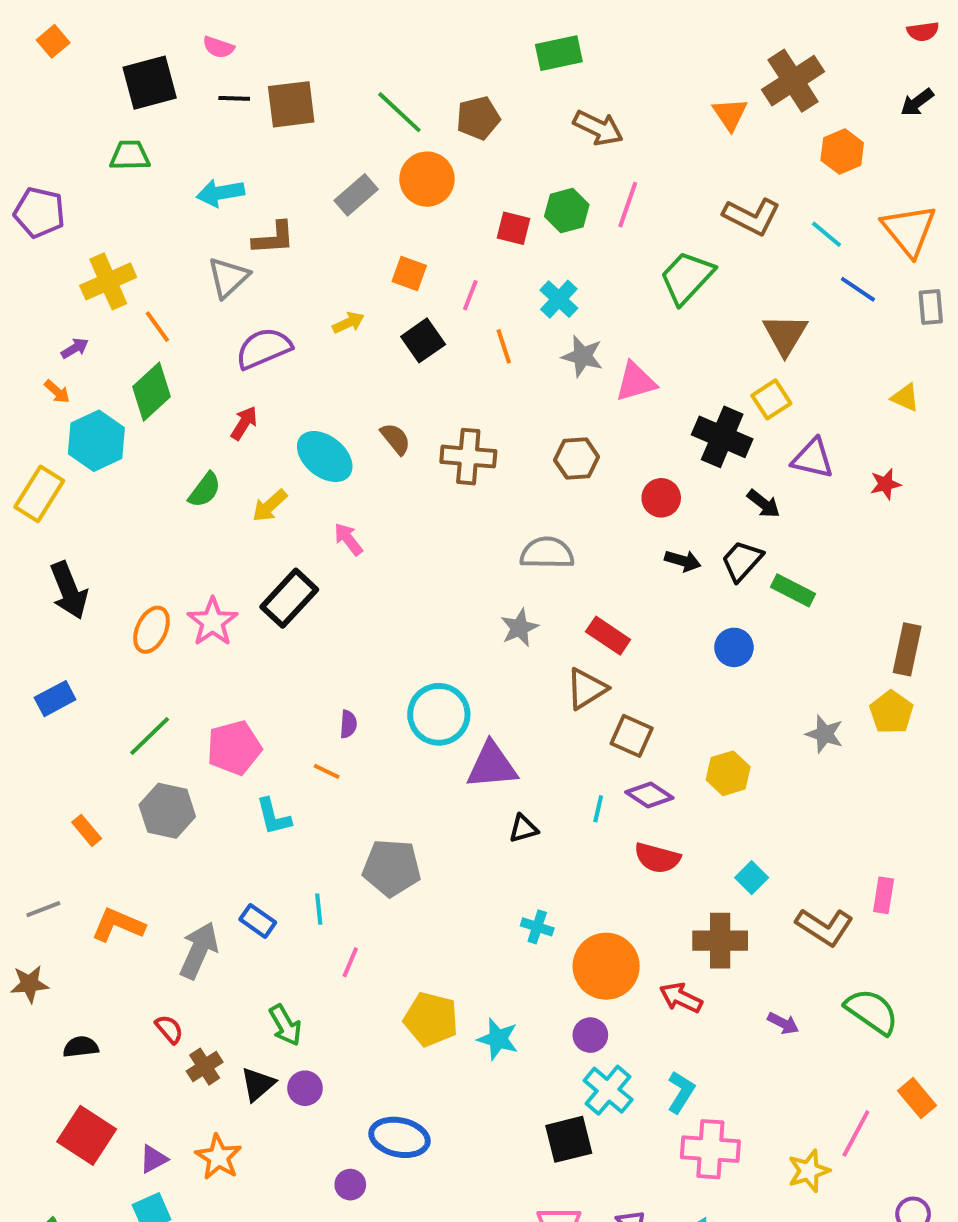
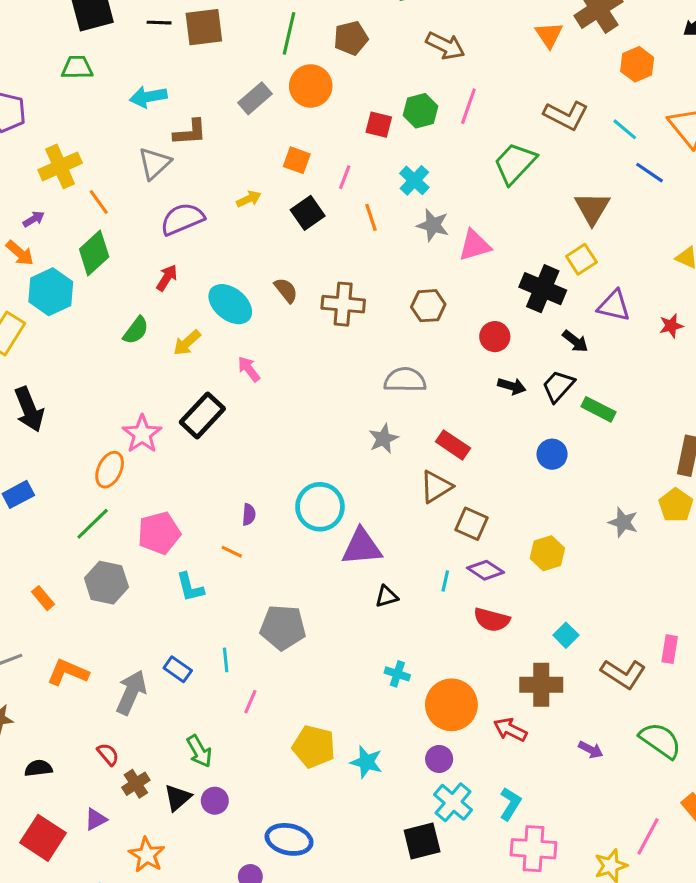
green line: (399, 112) -> (289, 33), turned 60
orange arrow: (57, 392) -> (20, 253), size x1.4
orange ellipse: (152, 630) -> (110, 470), moved
purple triangle: (153, 1159) -> (96, 819), moved

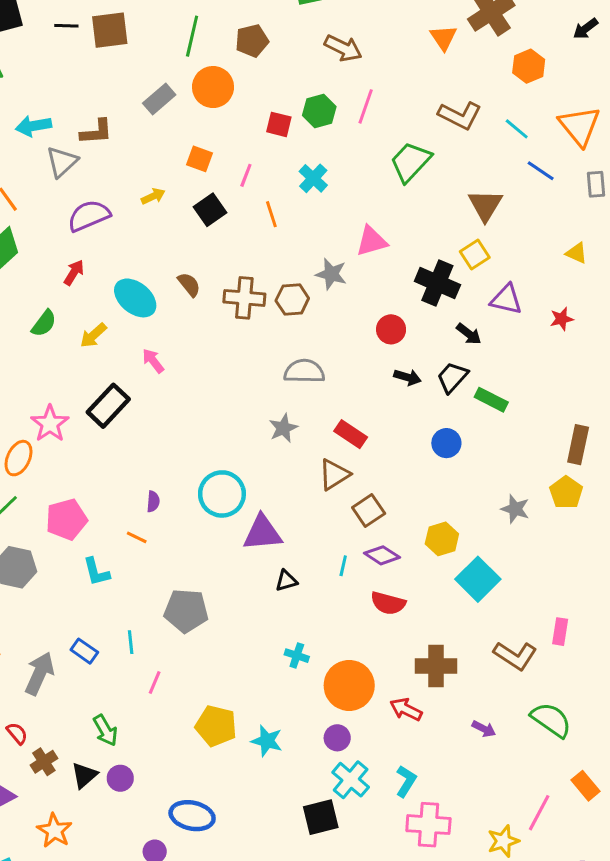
cyan arrow: (148, 97) -> (33, 126), moved
gray star: (433, 225) -> (331, 274), moved
brown hexagon: (428, 306) -> (292, 299), moved
brown square: (472, 524) -> (369, 510), turned 32
cyan square: (566, 635) -> (478, 579), moved, size x1.8

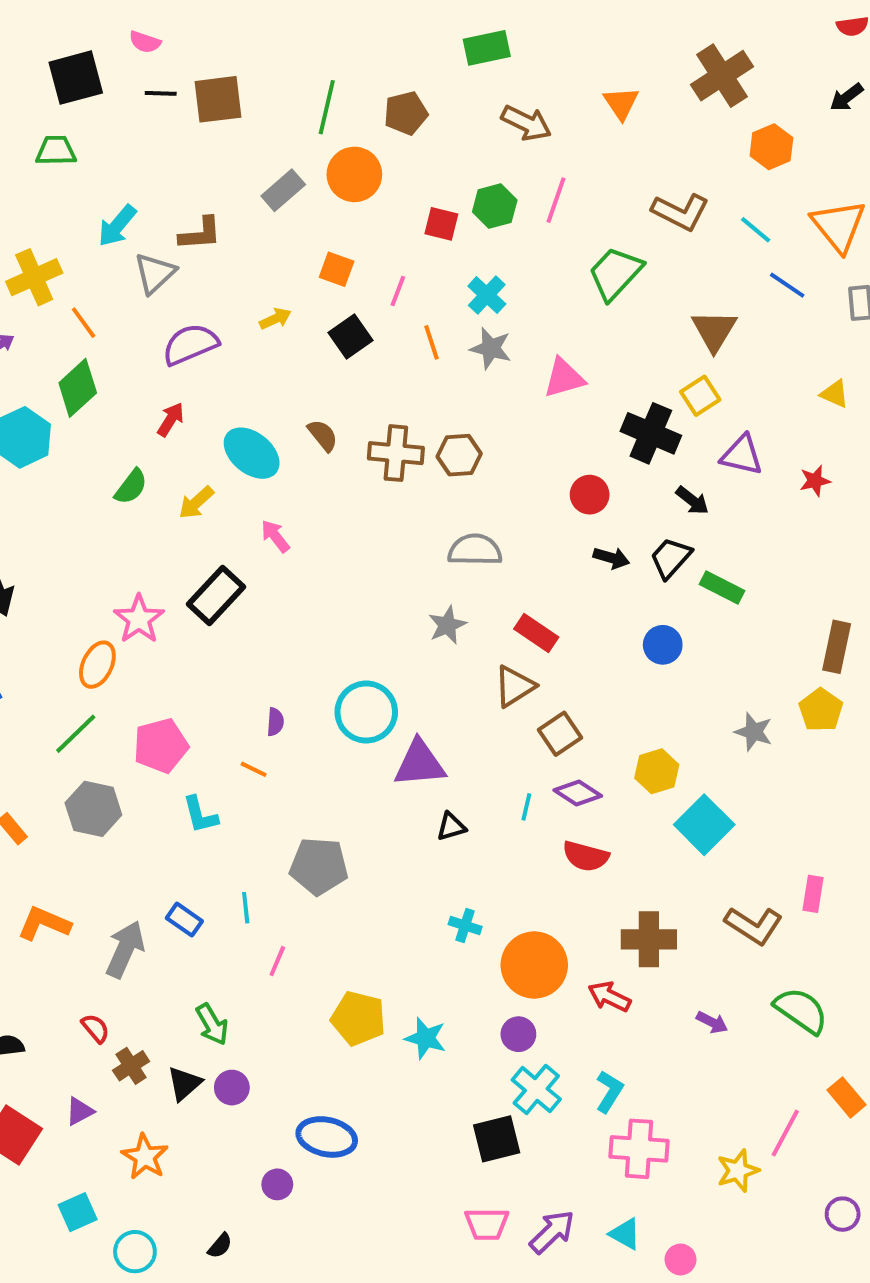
orange triangle: (443, 38) -> (621, 103), moved
cyan arrow: (33, 126) -> (117, 226), turned -40
gray star: (331, 274) -> (491, 348), moved

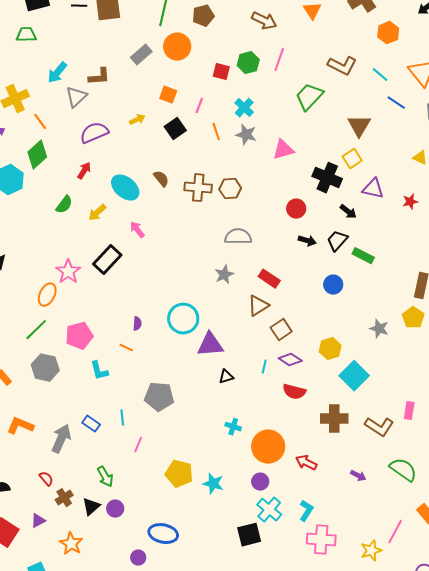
brown cross: (649, 939) -> (334, 419), moved

